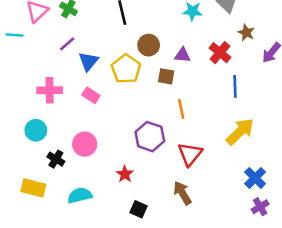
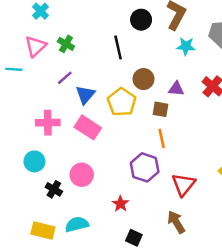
pink rectangle: (91, 95) -> (88, 127), size x1.5
orange line: (181, 109) -> (162, 138), moved
yellow rectangle: (33, 188) -> (43, 230), moved

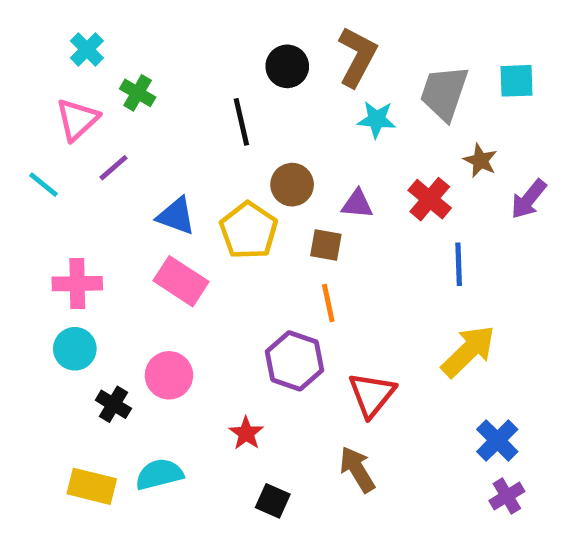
green cross: (66, 44) -> (138, 93), moved
cyan line: (14, 69) -> (43, 185), moved, turned 35
purple line: (65, 78) -> (113, 168), moved
blue triangle: (85, 95) -> (176, 216), turned -50
pink cross: (48, 123) -> (77, 284), moved

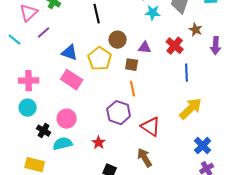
purple arrow: (529, 199) -> (216, 46), turned -36
red triangle: (372, 395) -> (151, 127), turned -35
cyan semicircle: (159, 474) -> (63, 144), moved

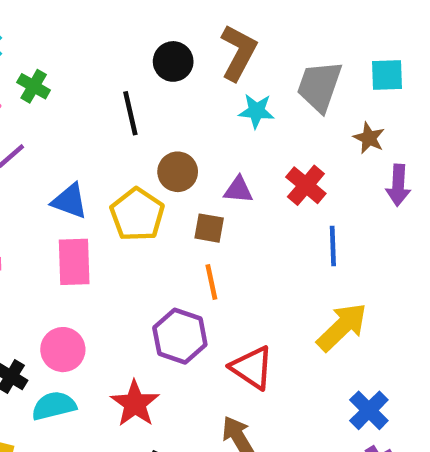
brown star: (196, 30) -> (369, 138), moved
pink rectangle: (72, 80) -> (74, 262), turned 55
red star: (99, 143) -> (135, 404), size x1.5

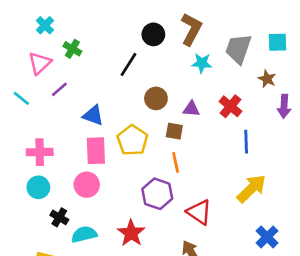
black line: (130, 113) -> (129, 64), turned 45
yellow pentagon: (137, 215) -> (132, 140), moved
pink circle: (63, 350) -> (87, 185), moved

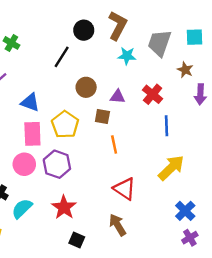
orange line: (176, 162) -> (114, 144), moved
purple hexagon: (157, 194) -> (57, 164), moved
cyan semicircle: (84, 234) -> (22, 209), turned -30

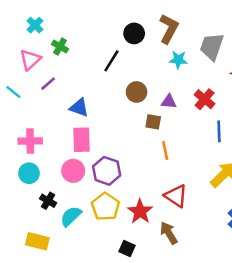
yellow pentagon: (65, 125) -> (105, 207), moved
red star: (64, 207) -> (140, 211), moved

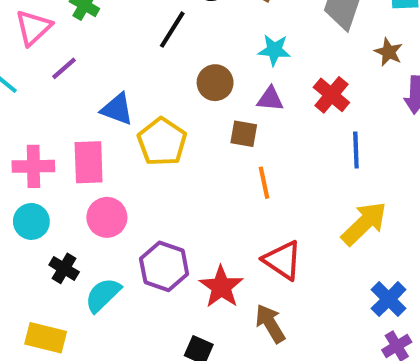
cyan star: (178, 60) -> (274, 50), moved
pink rectangle: (82, 140) -> (89, 162), moved
purple hexagon: (107, 171) -> (164, 266), moved
yellow pentagon: (105, 207) -> (162, 142), moved

